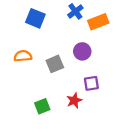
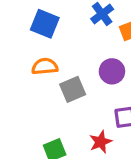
orange semicircle: (23, 56) -> (45, 66), moved

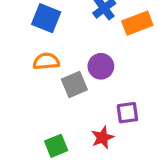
purple circle: (112, 71) -> (101, 66), moved

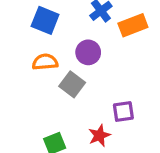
purple circle: (101, 66) -> (88, 52), moved
gray square: (74, 84) -> (72, 84), turned -30

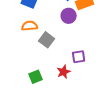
purple circle: (88, 52) -> (69, 16), moved

